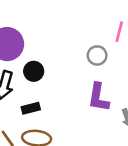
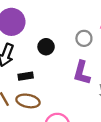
black circle: (34, 71) -> (46, 47), moved

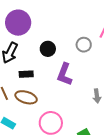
purple L-shape: (82, 73) -> (65, 74), moved

